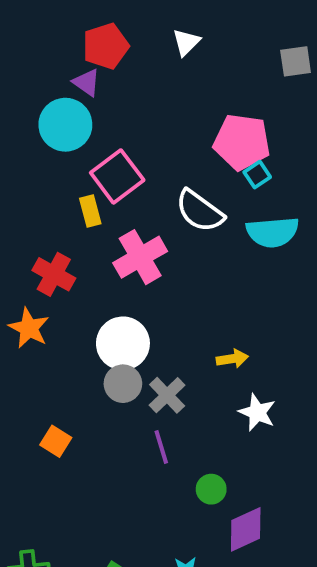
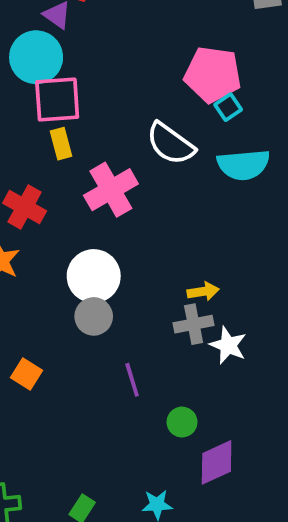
pink square: (117, 176) -> (57, 99), moved, turned 33
gray cross: (167, 395) -> (194, 324), moved, turned 33

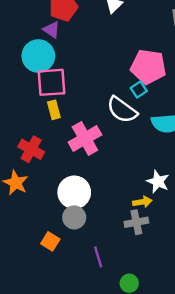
cyan square: (228, 107) -> (139, 89), moved
white star: (228, 345) -> (158, 182), moved
orange square: (26, 374) -> (50, 241), moved

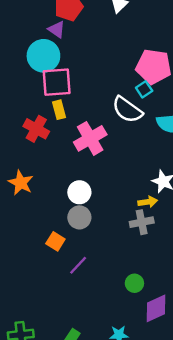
red cross: (31, 149) -> (36, 129), moved
white circle: (74, 192) -> (79, 192), size x0.7
purple line: (98, 257) -> (78, 265), moved, turned 60

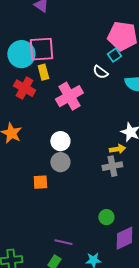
cyan circle: (43, 56) -> (21, 54), moved
white semicircle: (127, 110) -> (100, 72), size x0.6
orange square: (55, 241) -> (40, 182), turned -35
purple line: (78, 265) -> (63, 242), moved, turned 60

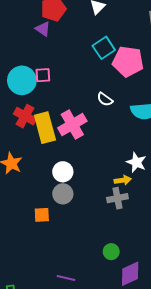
pink square: (41, 49) -> (43, 75), size x0.6
cyan square: (114, 55) -> (104, 48), moved, size x1.5
yellow rectangle: (43, 72) -> (45, 128), moved, size x1.8

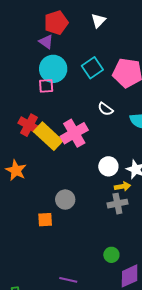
cyan square: (104, 48) -> (92, 68), moved
cyan circle: (22, 80) -> (53, 69), moved
yellow rectangle: (45, 128) -> (48, 136), turned -32
white circle: (63, 172) -> (108, 166), moved

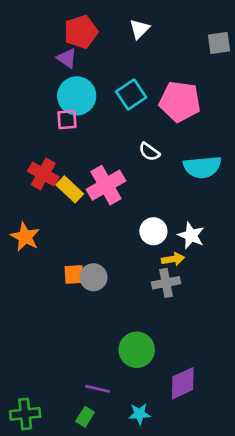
yellow rectangle: (48, 136) -> (70, 189), size x0.7
orange square: (45, 220) -> (74, 274), moved
green circle: (111, 255) -> (137, 350), moved, size x1.6

